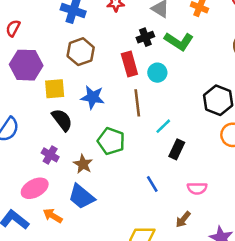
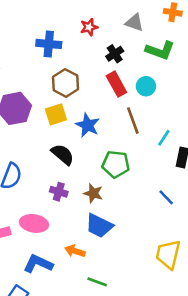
black cross: (145, 37) -> (115, 54), moved
yellow square: (55, 89) -> (56, 114), moved
blue star: (93, 97) -> (88, 125), turned 30
pink ellipse: (35, 188) -> (34, 223), moved, turned 50

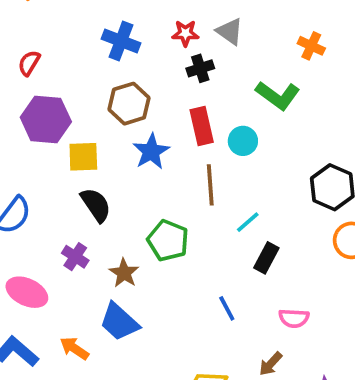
gray triangle: (134, 23) -> (230, 31), moved
black cross: (115, 54) -> (200, 68), moved
yellow square: (56, 114) -> (83, 157), moved
blue star: (88, 125) -> (151, 152), moved

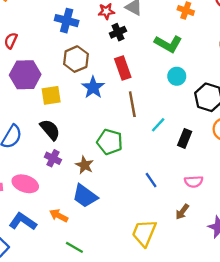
cyan circle: (243, 141) -> (177, 76), moved
black semicircle: (96, 205) -> (50, 130), moved
black rectangle: (266, 258) -> (185, 138), moved

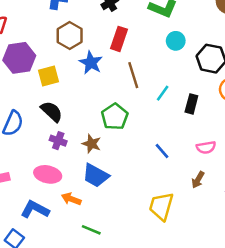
red rectangle: (123, 68) -> (119, 39), turned 45
green pentagon: (110, 142) -> (115, 117), turned 30
pink ellipse: (25, 184) -> (48, 174), moved

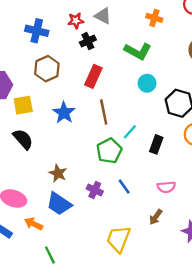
blue star: (91, 63) -> (64, 113), moved
green pentagon: (115, 117) -> (109, 151), moved
purple cross: (58, 141) -> (95, 190), moved
green line: (91, 230) -> (50, 255), turned 36

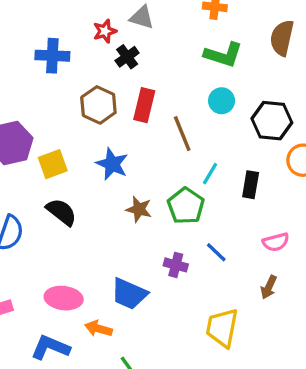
green L-shape: (138, 51) -> (223, 55), moved
brown hexagon: (47, 69) -> (98, 105), moved
brown line: (104, 112) -> (182, 134), moved
brown star: (58, 173) -> (139, 209), moved

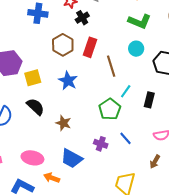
brown star: (139, 209) -> (63, 123), moved

